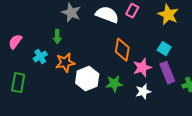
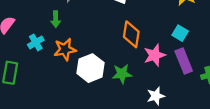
white star: (143, 92) -> (156, 96), moved

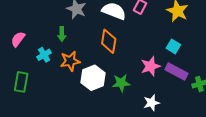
orange diamond: (131, 34) -> (109, 41), moved
purple rectangle: (184, 61) -> (176, 71), turned -40

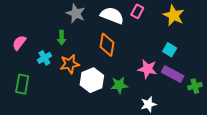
pink star: (150, 66) -> (147, 69), turned 30

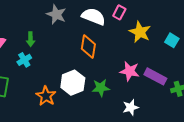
yellow star: (174, 15) -> (140, 32), moved
green arrow: (62, 38) -> (30, 39), moved
cyan square: (170, 50) -> (172, 40), moved
orange star: (70, 64) -> (46, 96), moved, turned -30

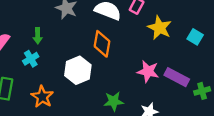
white hexagon: (73, 83) -> (78, 70), moved
green star: (101, 88) -> (114, 101), moved
orange star: (46, 96) -> (42, 97), moved

